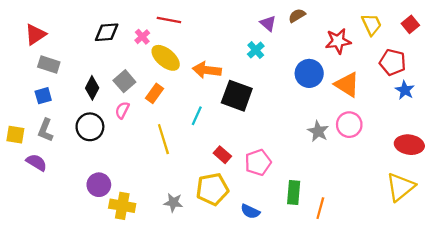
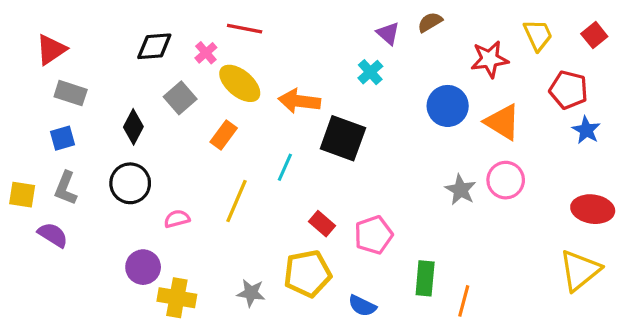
gray square: (124, 81) -> (180, 98), moved
pink semicircle: (122, 110) -> (177, 219), moved, turned 48
yellow line: (163, 139) -> (237, 201), turned 40

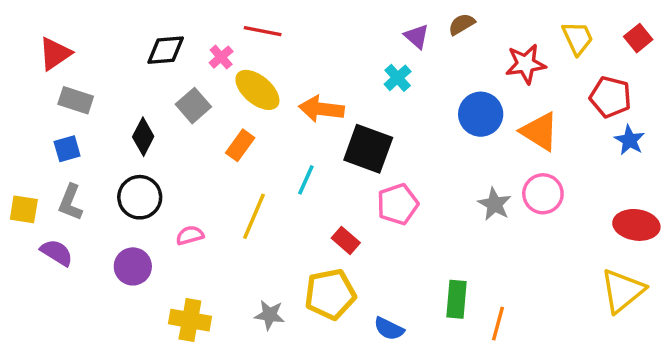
pink pentagon: (374, 235) -> (398, 204), moved
purple circle: (143, 267) -> (133, 266), moved

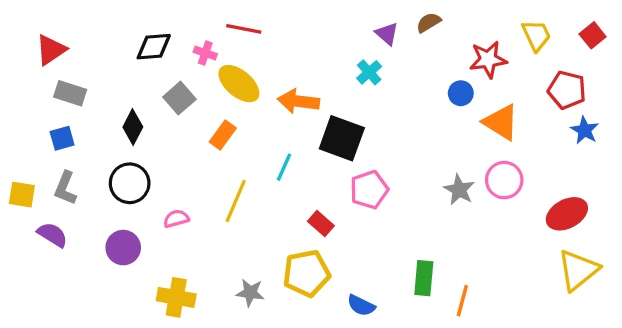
pink cross: (221, 57) -> (205, 53), turned -30
blue circle: (481, 114) -> (461, 93), moved, size x0.6
red ellipse: (636, 225) -> (567, 214), moved, turned -36

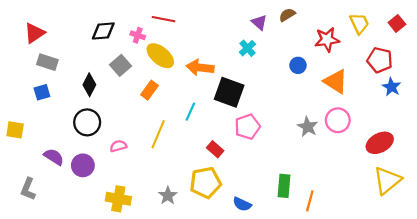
blue circle: (461, 93) -> (298, 65), moved
gray L-shape: (65, 188) -> (28, 189), moved
purple semicircle: (52, 235) -> (54, 157), moved
gray star: (250, 293) -> (168, 196), turned 30

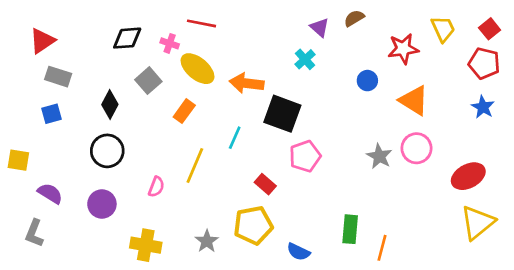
red pentagon: (380, 60) -> (484, 63), moved
pink semicircle: (118, 146) -> (156, 187), moved, turned 126
purple semicircle: (54, 157) -> (50, 193), moved

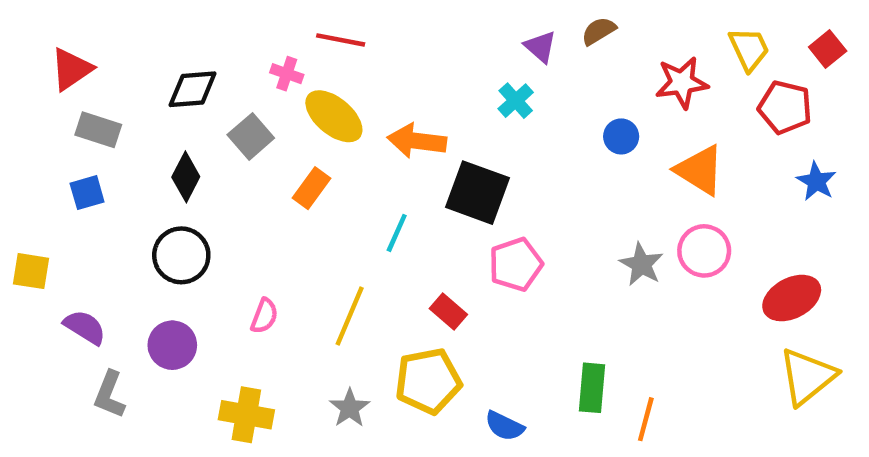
black diamond: (127, 38) -> (193, 89), moved
red pentagon: (484, 63) -> (785, 107), moved
yellow line: (195, 166) -> (350, 316), moved
gray L-shape: (34, 233) -> (109, 395), moved

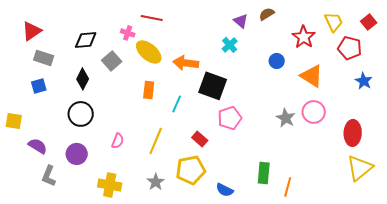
red star: (682, 83) -> (304, 37), turned -30
orange rectangle: (311, 188) -> (149, 90), moved, turned -30
red ellipse: (792, 298) -> (353, 133), turned -60

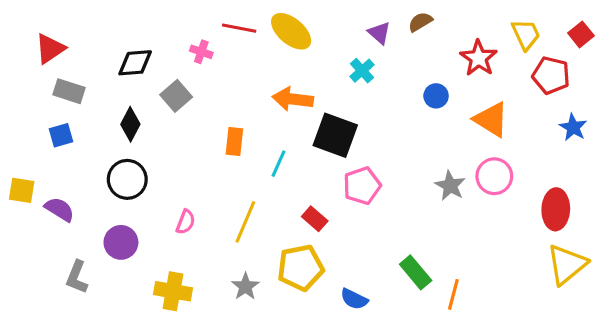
yellow ellipse: (149, 52) -> (291, 31), moved
purple semicircle: (38, 146) -> (60, 209), moved
green rectangle: (264, 173) -> (416, 272), turned -45

